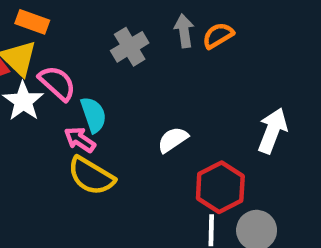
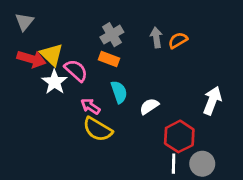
orange rectangle: (32, 22) -> (109, 59), moved
gray cross: (130, 47) -> (112, 35), moved
cyan semicircle: (93, 115) -> (119, 92), moved

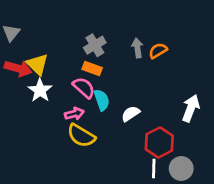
pink semicircle: (76, 70) -> (84, 88), moved
pink arrow: (90, 106) -> (74, 114), turned 132

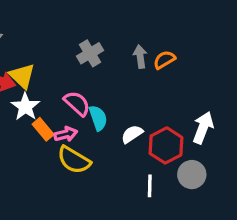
orange rectangle: (92, 68) -> (43, 129), moved, turned 30
red hexagon: (159, 142) -> (166, 145), moved
white line: (154, 168) -> (150, 186), moved
gray circle: (181, 168) -> (192, 175), moved

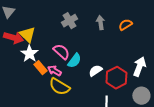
orange semicircle: (164, 60) -> (125, 25), moved
cyan semicircle: (98, 118) -> (74, 61), turned 56
pink arrow: (66, 134) -> (54, 71), turned -136
gray circle: (192, 175) -> (141, 96), moved

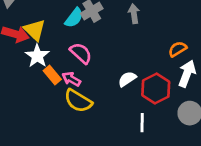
orange semicircle: (125, 25) -> (178, 49), moved
cyan semicircle: (74, 61) -> (74, 18), moved

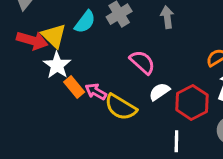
cyan semicircle: (74, 18) -> (85, 22), moved
pink semicircle: (81, 53) -> (142, 62), moved
yellow semicircle: (78, 101) -> (121, 107), moved

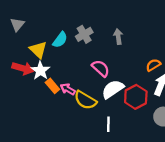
red arrow: (32, 40) -> (23, 68), moved
white semicircle: (159, 92) -> (113, 89), size x1.5
white line: (176, 141) -> (108, 124), moved

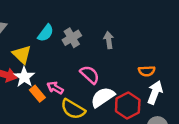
cyan semicircle: (60, 40) -> (46, 33), moved
orange semicircle: (153, 65) -> (147, 71), turned -152
pink arrow: (68, 89) -> (55, 88), moved

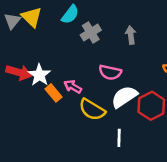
cyan semicircle: (46, 33) -> (70, 14), moved
yellow triangle: (22, 54) -> (32, 17), moved
pink semicircle: (90, 75) -> (110, 72), turned 150

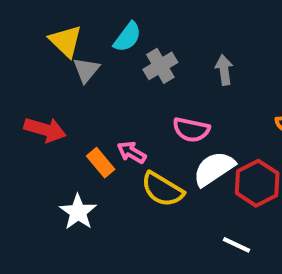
gray triangle: (12, 21) -> (86, 70), moved
white star: (39, 75) -> (78, 212), moved
white line: (119, 138) -> (236, 245), moved, turned -66

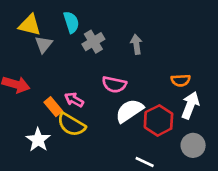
cyan semicircle: (127, 37) -> (71, 22), turned -55
yellow triangle: (66, 41) -> (30, 25), turned -30
yellow semicircle: (162, 189) -> (71, 125), moved

